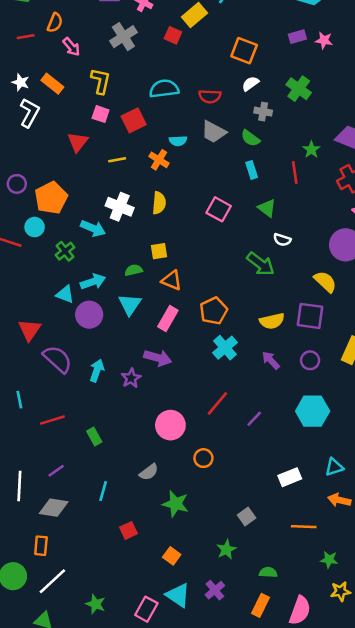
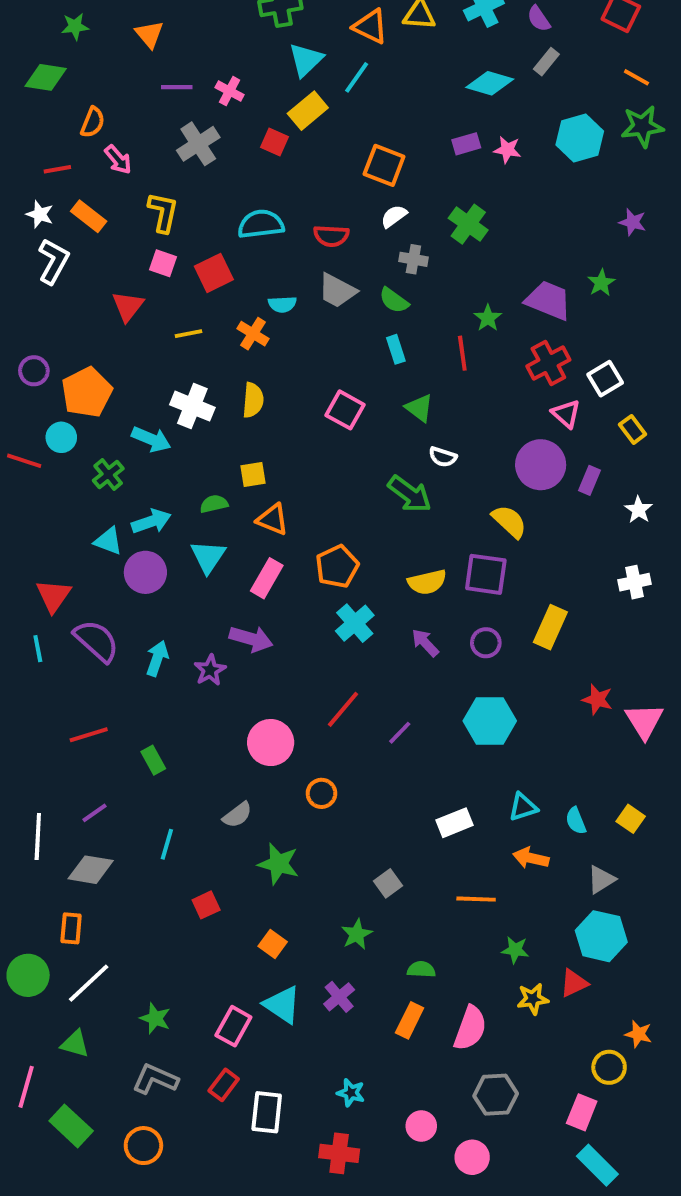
red line: (26, 37) -> (57, 169), moved
cyan line: (19, 400) -> (38, 649), moved

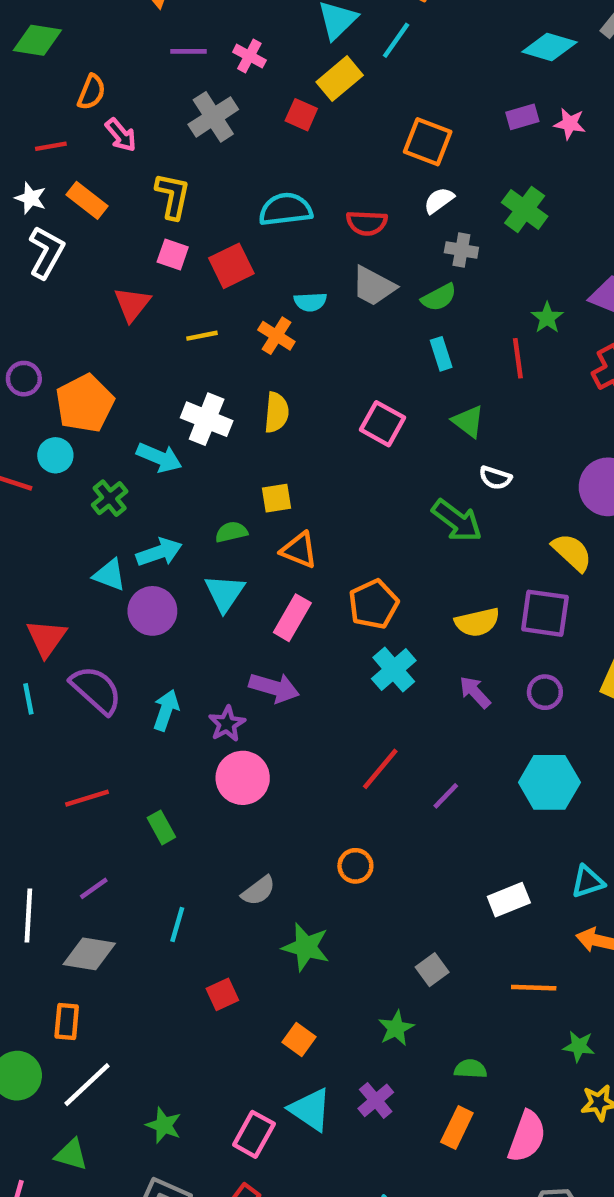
green semicircle: (394, 300) -> (439, 297), turned -64
pink circle: (271, 743) -> (243, 778), moved

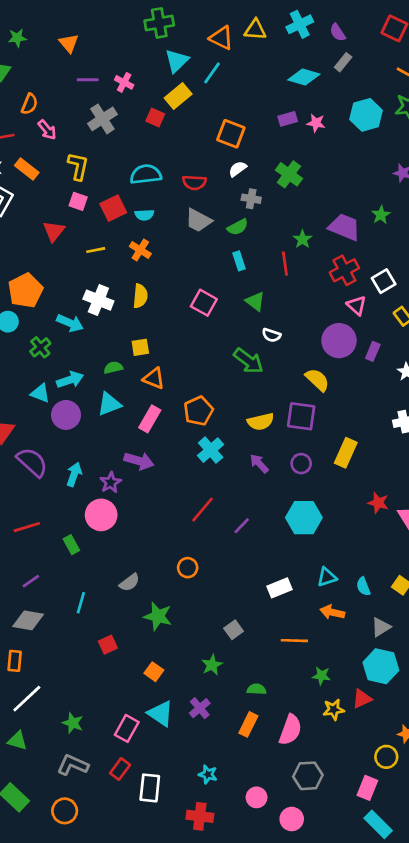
cyan semicircle: (310, 302) -> (144, 215), moved
cyan triangle: (225, 593) -> (109, 404), turned 35
pink circle: (243, 778) -> (101, 515), moved

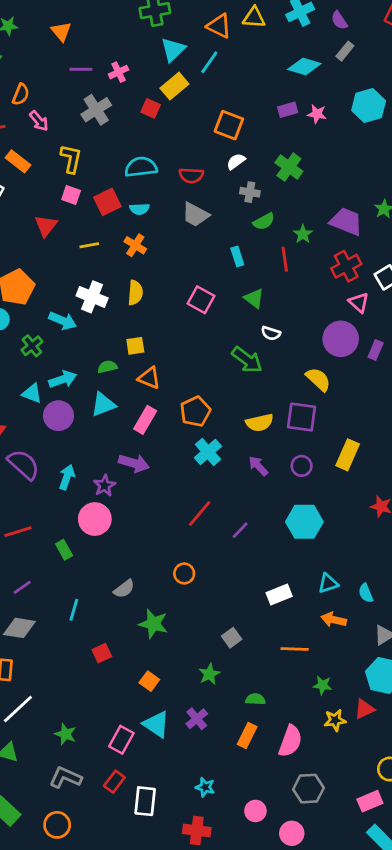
pink cross: (124, 82) -> (119, 72), turned 36
green semicircle: (238, 227) -> (264, 222), moved
pink rectangle: (367, 788) -> (370, 801), turned 45

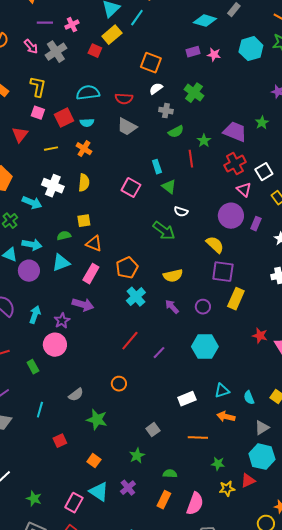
pink arrow: (39, 121) -> (31, 47), moved
cyan rectangle: (237, 256) -> (157, 167), moved
cyan arrow: (63, 379) -> (32, 245), turned 30
purple square: (302, 417) -> (223, 272), moved

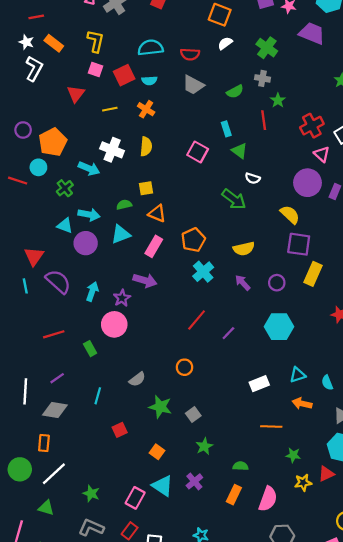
gray cross: (166, 111) -> (262, 78), moved
green semicircle: (176, 132) -> (235, 92), moved
purple trapezoid: (235, 132) -> (312, 33), moved
gray square: (153, 430) -> (193, 414), moved

